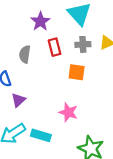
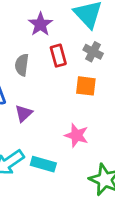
gray cross: (83, 44) -> (93, 52), turned 32
purple triangle: (18, 100) -> (24, 113), moved

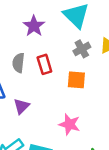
gray cross: (93, 52) -> (82, 49), turned 35
red rectangle: (58, 56) -> (44, 64), moved

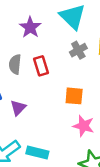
orange square: (76, 80) -> (74, 96), moved
pink star: (69, 124) -> (84, 126), moved

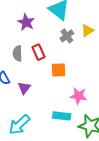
orange square: (74, 96) -> (59, 70), moved
cyan rectangle: (37, 153) -> (62, 116), moved

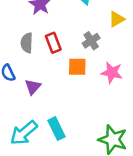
gray cross: (67, 36) -> (91, 41), moved
pink star: (79, 96) -> (112, 73), moved
cyan rectangle: (62, 116) -> (57, 129), moved, turned 54

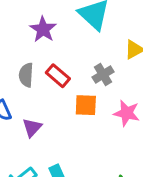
red rectangle: (53, 43) -> (58, 76), turned -30

